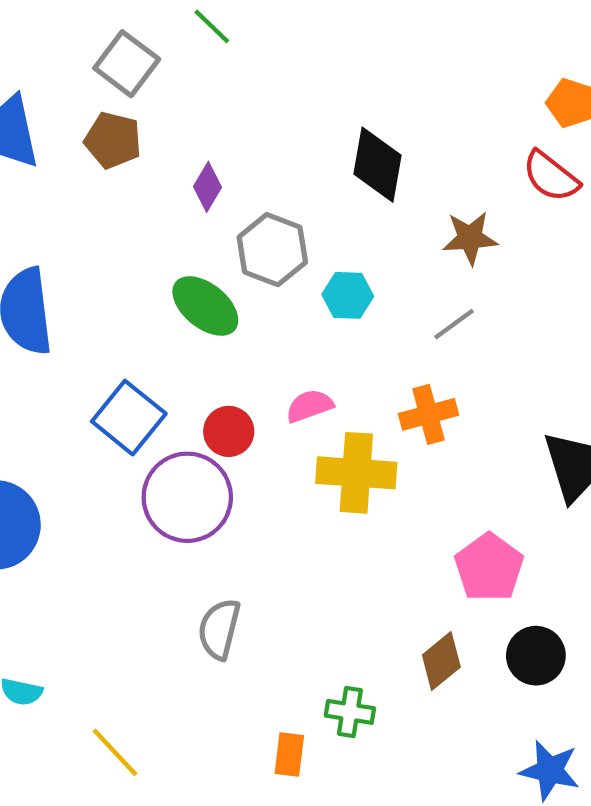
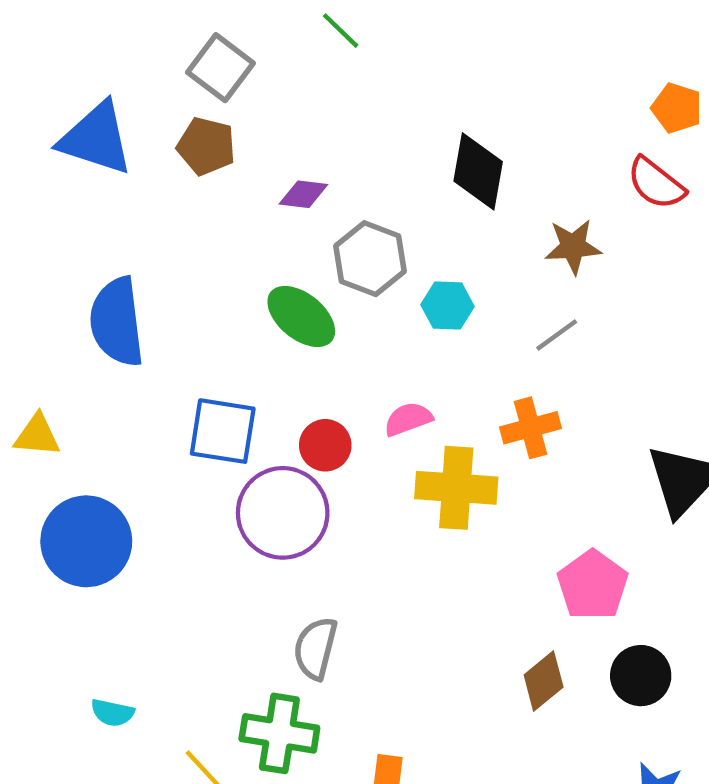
green line: (212, 26) -> (341, 31), moved
purple diamond: (207, 187) -> (303, 194), turned 66
blue square: (129, 418) -> (223, 431), turned -30
green cross: (350, 712) -> (279, 733), moved, size x1.5

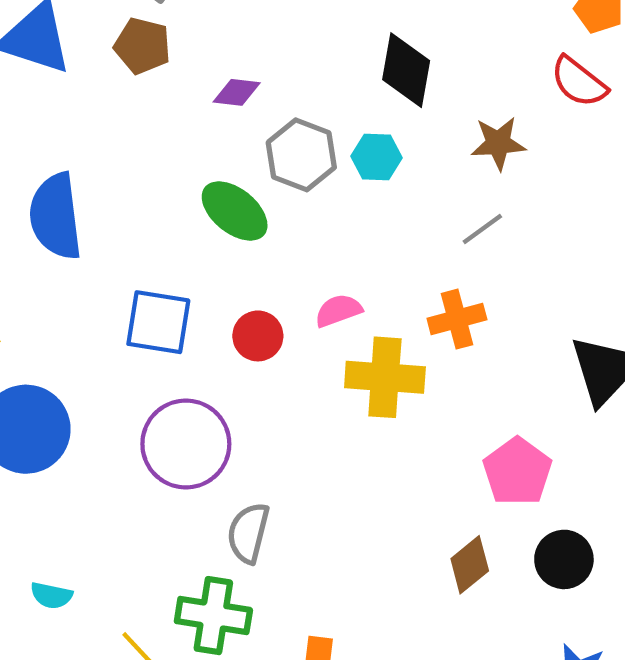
cyan hexagon: (448, 306) -> (376, 157), moved
purple circle: (283, 513) -> (186, 444), moved

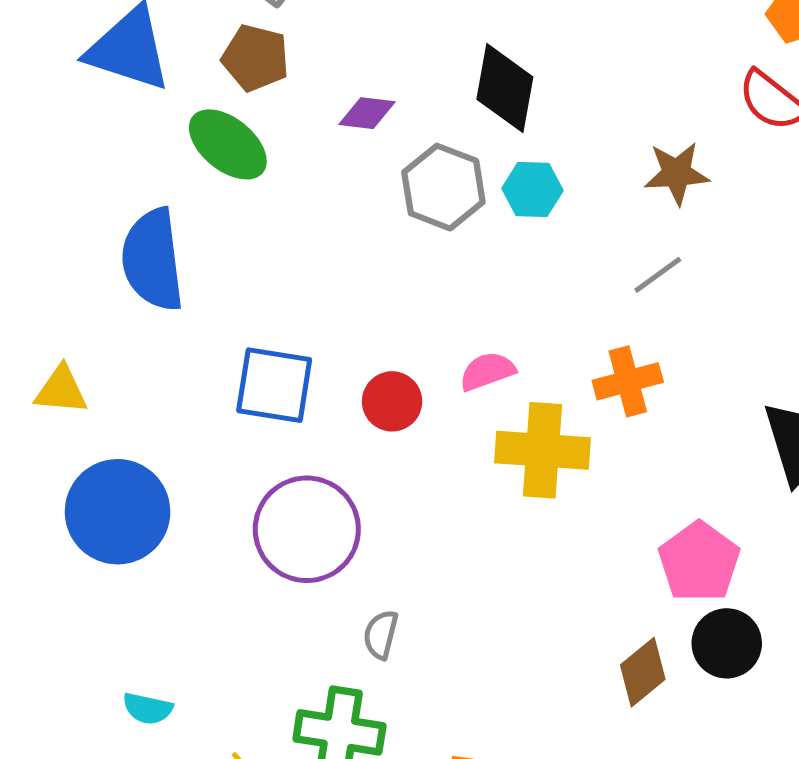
black diamond: (406, 70) -> (505, 88), moved
green ellipse: (235, 211) -> (228, 144), moved
gray semicircle: (248, 533) -> (381, 635), size x0.7
black circle: (564, 559) -> (727, 643), moved

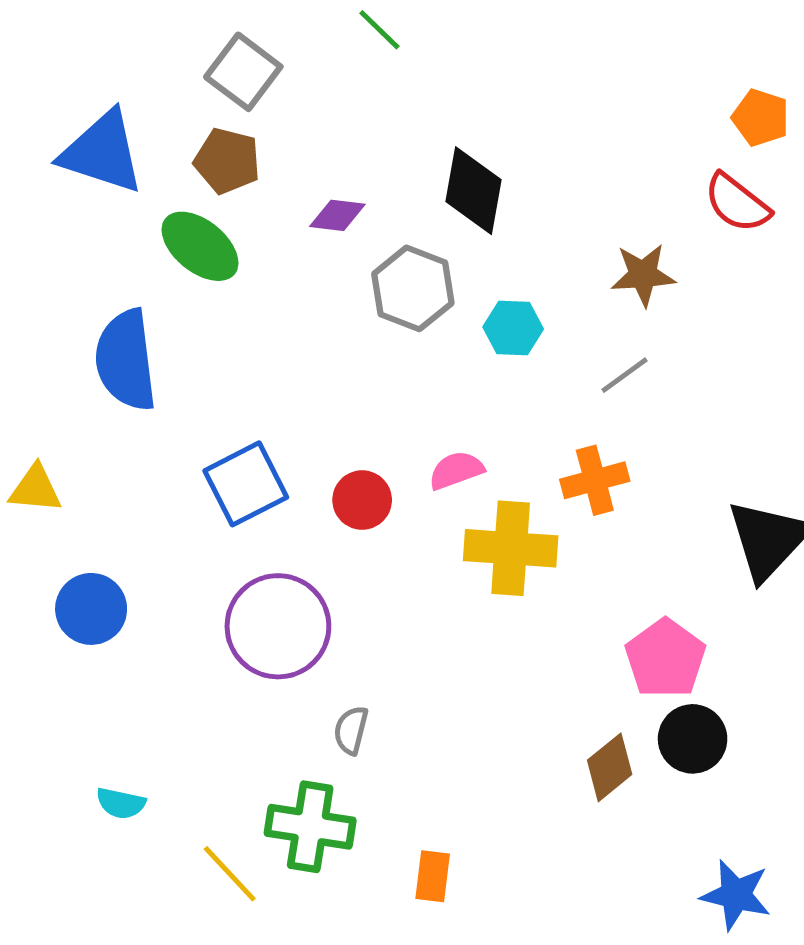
cyan hexagon: (532, 190) -> (513, 328), moved
blue square: (274, 385) -> (246, 484), turned -36
blue circle: (118, 512) -> (91, 609), size x0.7

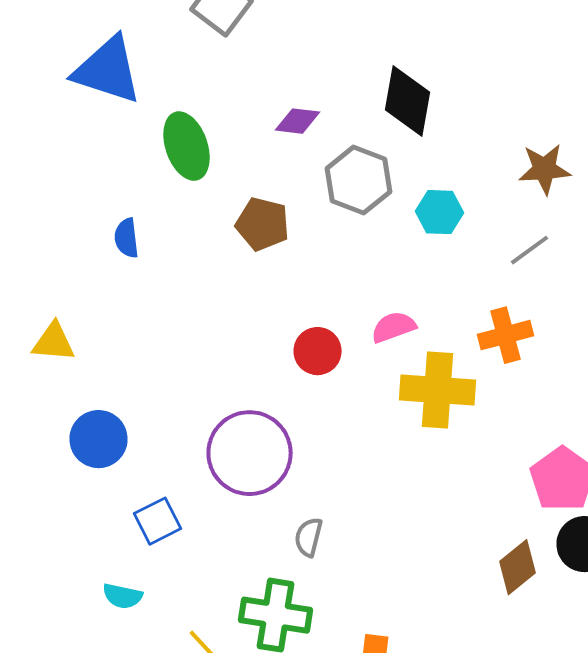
brown pentagon: (227, 161) -> (262, 224), moved
green ellipse: (200, 246) -> (186, 146), turned 32
blue semicircle: (126, 360) -> (126, 238), size x0.5
blue square: (246, 484) -> (158, 521), moved, size x0.7

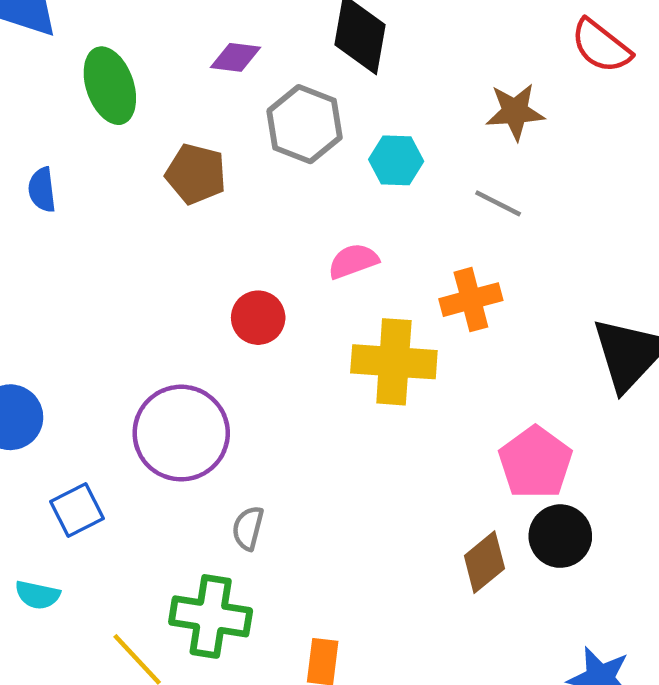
gray line: (530, 250) -> (498, 203), turned 63
pink semicircle: (394, 327) -> (353, 261), moved

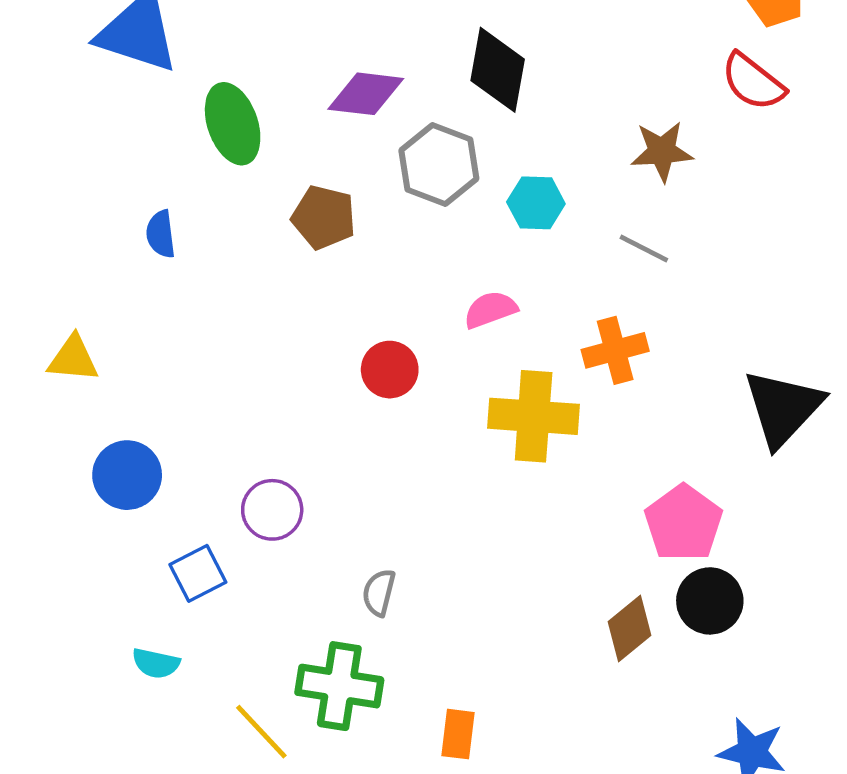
purple diamond: (236, 57) -> (366, 94), size x1.4
purple circle: (181, 433) -> (272, 510), moved, size x0.6

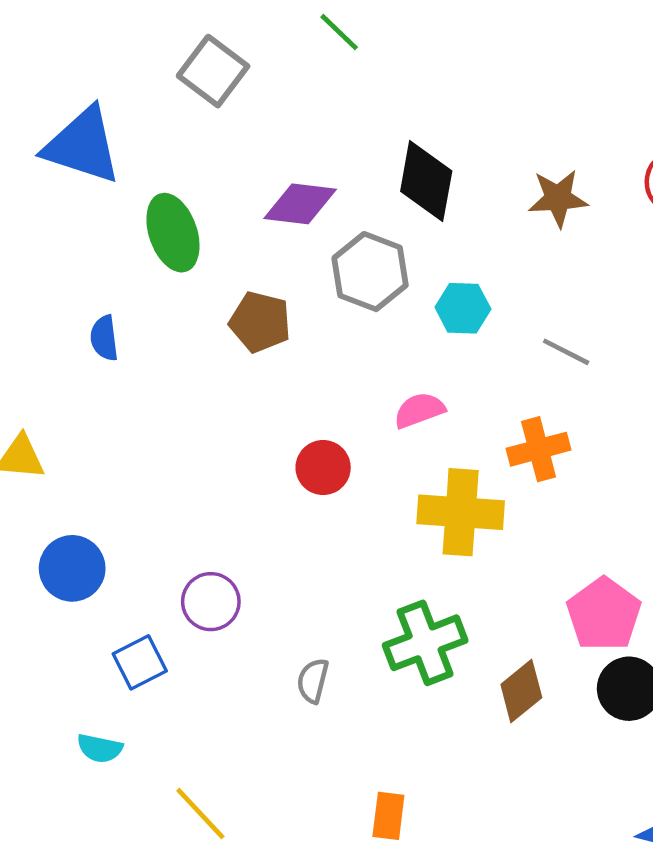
brown star: (662, 151) -> (558, 198), moved
brown diamond: (629, 629) -> (521, 691), moved
green cross: (339, 686) -> (425, 643), moved, turned -30

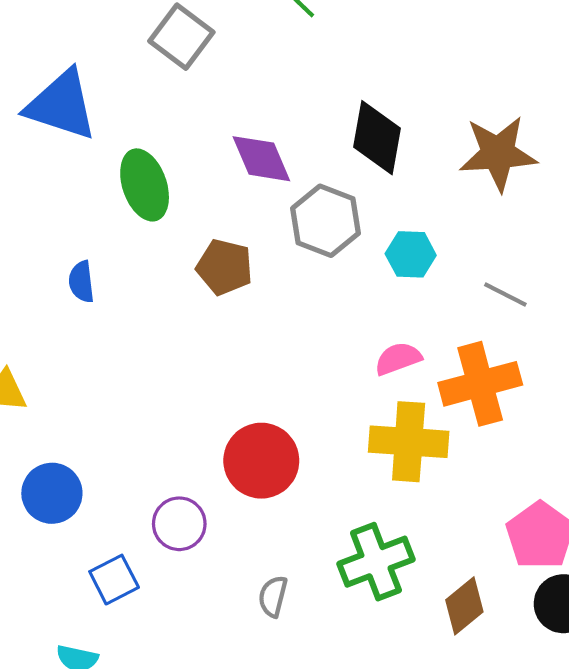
brown star: (558, 198) -> (498, 153), size x1.4
purple diamond: (300, 204) -> (261, 159), turned 60
pink semicircle: (419, 410) -> (398, 359), moved
orange cross: (539, 449) -> (480, 384), size x1.4
red circle: (323, 468) -> (261, 461), moved, size x1.5

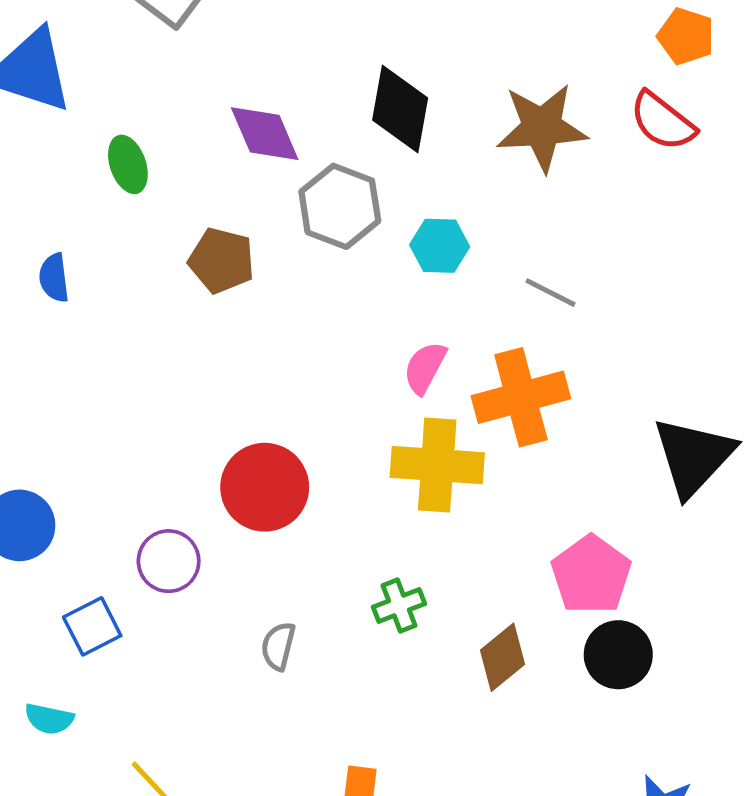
green ellipse: (145, 185) -> (128, 164), size x0.7
pink semicircle: (398, 359) -> (425, 368), turned -42
green cross: (376, 562) -> (399, 605), size x0.6

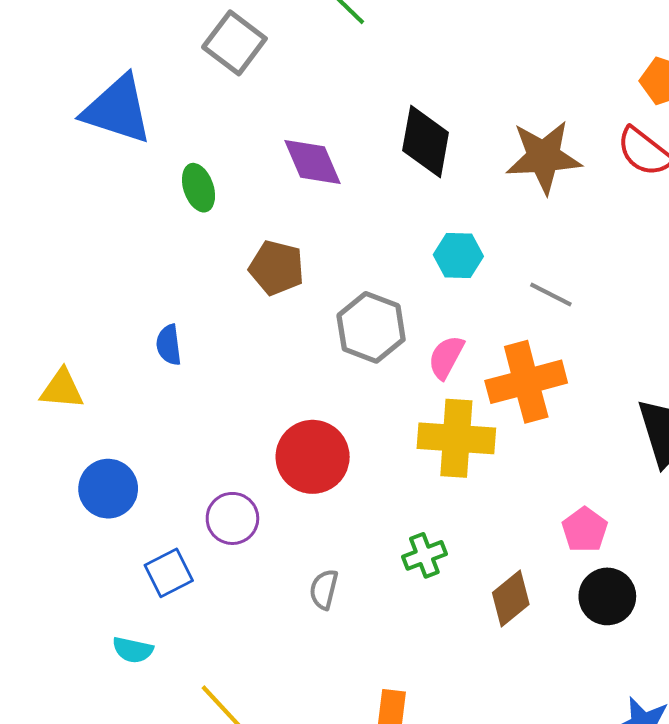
gray hexagon: (340, 206) -> (371, 327), moved
blue semicircle: (54, 278) -> (169, 345), moved
pink pentagon: (591, 575) -> (585, 530), size x0.7

